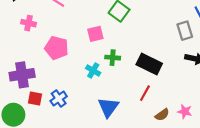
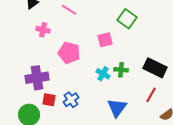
green cross: (113, 58) -> (121, 70), moved

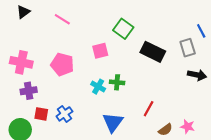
pink cross: (43, 30) -> (21, 62), moved, size x1.5
black rectangle: (155, 68) -> (153, 52), moved
purple cross: (37, 78) -> (29, 91), size x0.7

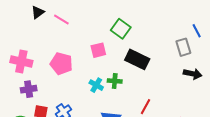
black triangle: (23, 12) -> (38, 12), moved
black rectangle: (153, 52) -> (137, 59), moved

